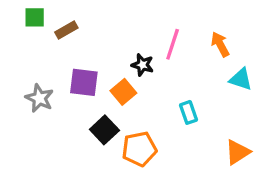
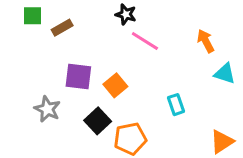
pink line: (173, 44) -> (145, 41), moved, turned -76
black star: (142, 65) -> (126, 14), moved
gray star: (39, 98) -> (47, 109), moved

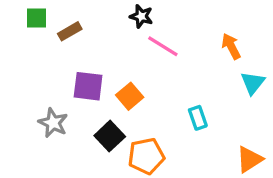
cyan triangle: (225, 74) -> (253, 83), turned 50

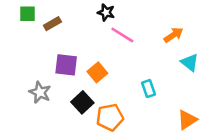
orange arrow: (231, 46) -> (173, 35), turned 84
cyan triangle: (253, 83) -> (190, 62), turned -30

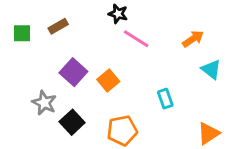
green square: (27, 14) -> (22, 33), moved
purple square: (66, 65) -> (73, 72), turned 35
black square: (82, 102) -> (72, 122), moved

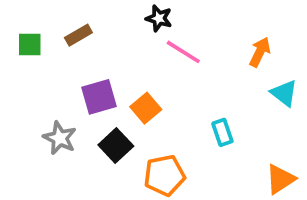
orange arrow: (193, 39) -> (260, 52), turned -30
purple square: (73, 72) -> (99, 97), turned 32
black square: (72, 122) -> (116, 145), moved

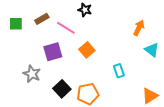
pink line: (183, 52) -> (66, 28), moved
orange square: (146, 108) -> (87, 50), moved
black square: (116, 145) -> (62, 89), moved

